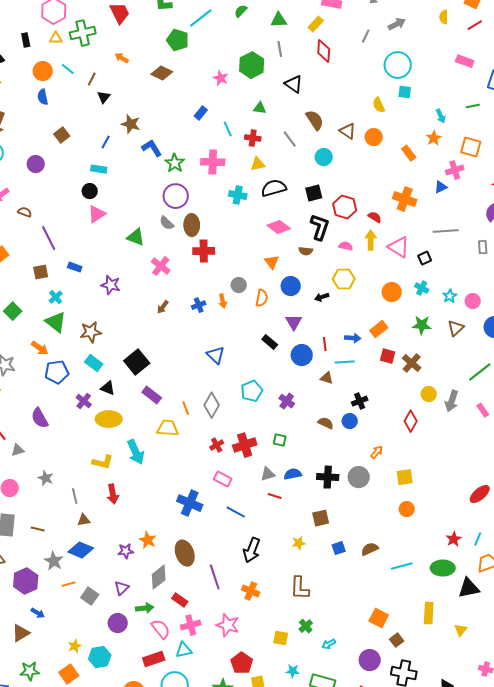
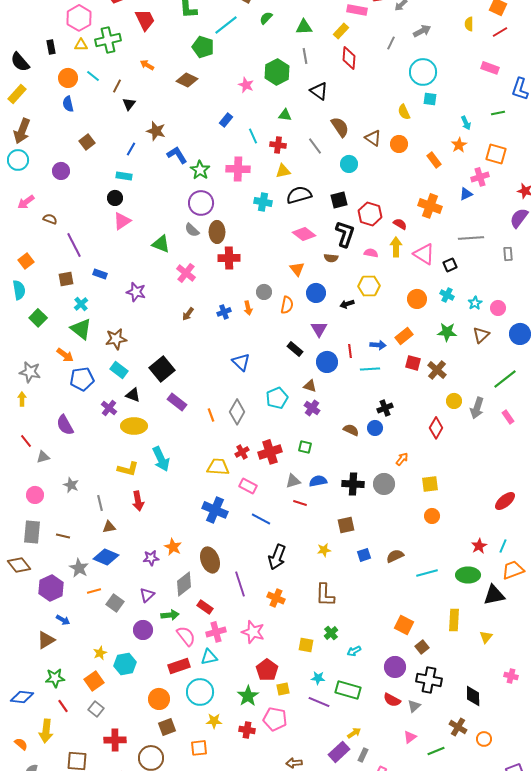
brown triangle: (327, 378) -> (310, 386), moved
yellow trapezoid: (168, 428) -> (218, 467), moved

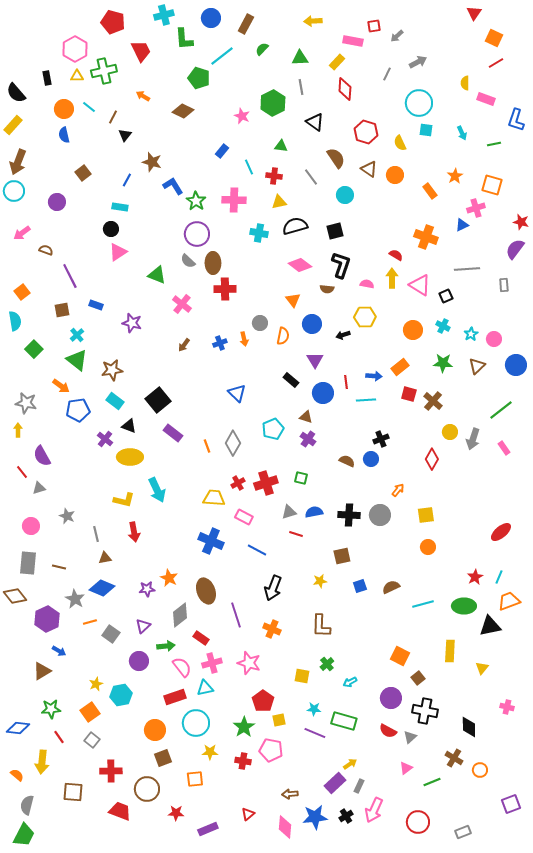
yellow semicircle: (469, 24) -> (465, 83), moved
cyan arrow: (466, 123) -> (462, 133), moved
red hexagon: (370, 214) -> (366, 132), moved
purple semicircle: (65, 425) -> (42, 456), moved

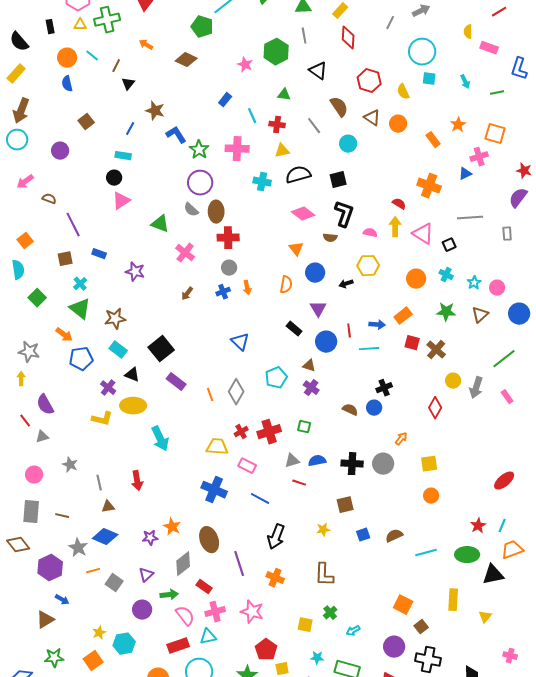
gray circle: (260, 323) -> (229, 268), moved
yellow L-shape: (124, 500) -> (102, 419), moved

